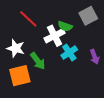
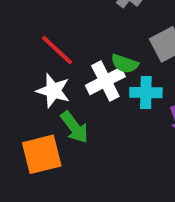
white star: (16, 48) -> (53, 91), moved
cyan cross: (69, 53) -> (146, 93), moved, turned 35

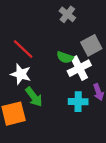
white cross: (105, 81) -> (79, 68), moved
cyan cross: (146, 93) -> (78, 102), moved

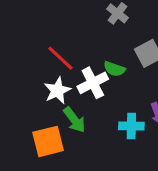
white cross: (79, 68) -> (93, 83), moved
white star: (21, 74) -> (57, 90), turned 30

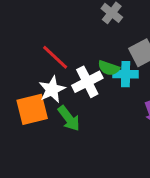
cyan cross: (131, 126) -> (126, 74), moved
orange square: (48, 141) -> (32, 109), moved

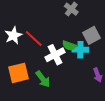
white star: (52, 89) -> (13, 35), moved

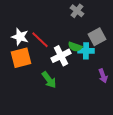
white star: (13, 35) -> (20, 37), turned -30
orange square: (19, 73) -> (21, 58), moved

